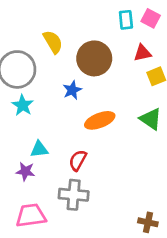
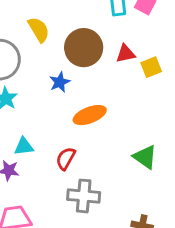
red triangle: (142, 53) -> (126, 54), moved
green triangle: (151, 119) -> (145, 157), moved
gray cross: (74, 195) -> (84, 196), moved

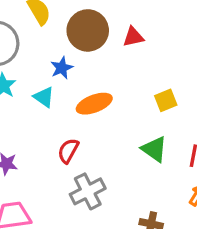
yellow square: (151, 67) -> (166, 100), moved
cyan triangle: (24, 146) -> (44, 97), moved, turned 42
gray cross: (84, 196) -> (88, 191), turned -32

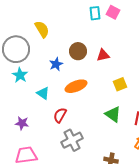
brown circle: (88, 30) -> (78, 51), moved, size x0.7
red triangle: (133, 37) -> (103, 55), moved
cyan triangle: (44, 97) -> (43, 93), moved

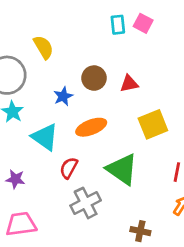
yellow square: (120, 84) -> (153, 124), size x1.5
cyan triangle: (43, 93) -> (45, 137), size x1.5
green triangle: (113, 114) -> (122, 169), moved, size x1.4

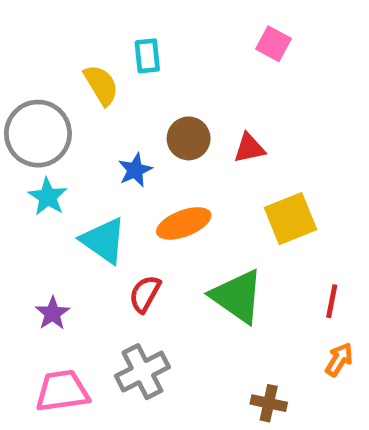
cyan rectangle: (118, 25) -> (147, 56), moved
purple star: (15, 179) -> (53, 313), turned 30
gray cross: (86, 203) -> (142, 372), moved

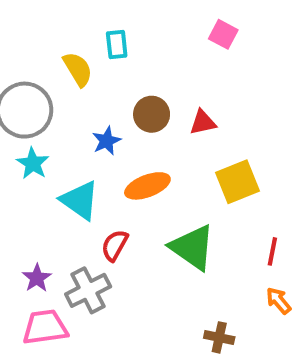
purple star: (53, 313) -> (37, 278), moved
orange arrow: (339, 359) -> (279, 301), turned -72
gray cross: (142, 372) -> (88, 290), moved

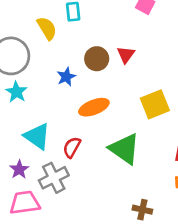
red triangle: (203, 122) -> (126, 55), moved, turned -42
cyan triangle: (80, 200) -> (37, 136), moved

